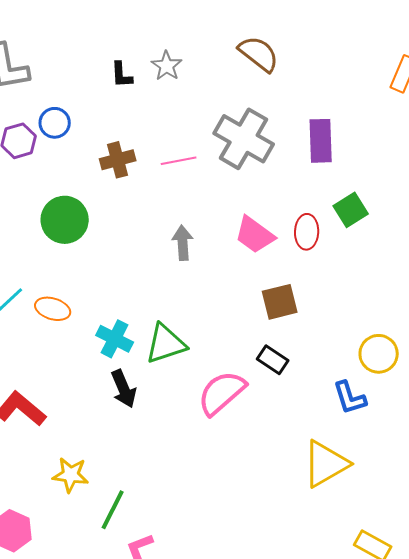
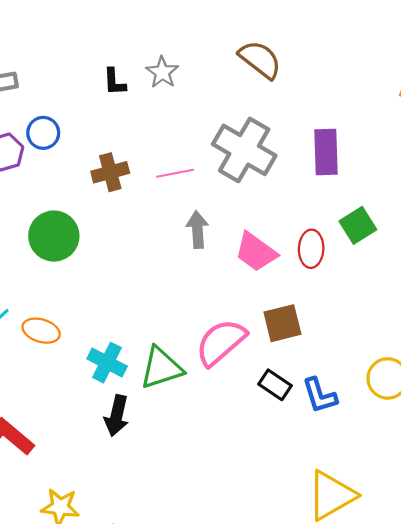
gray arrow: (183, 243) -> (197, 230), moved
black arrow: (124, 389) -> (117, 416), turned 36
pink semicircle: (222, 393) -> (221, 342), moved
blue L-shape: (350, 398) -> (320, 395), moved

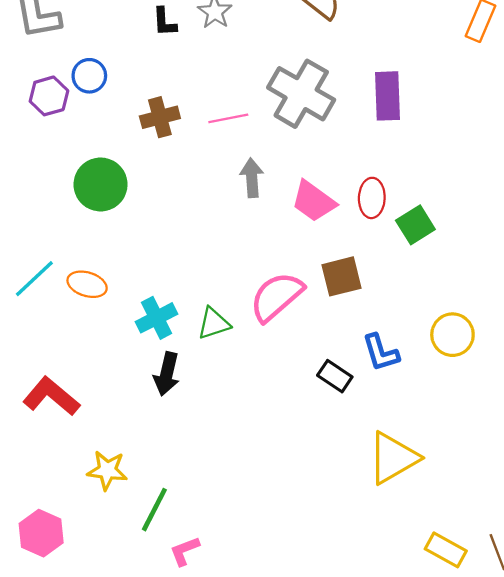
green square: (358, 225) -> (415, 225), moved
cyan cross: (107, 363) -> (157, 318), turned 36
green triangle: (161, 368) -> (214, 323), size x0.7
black rectangle: (275, 385) -> (335, 376), moved

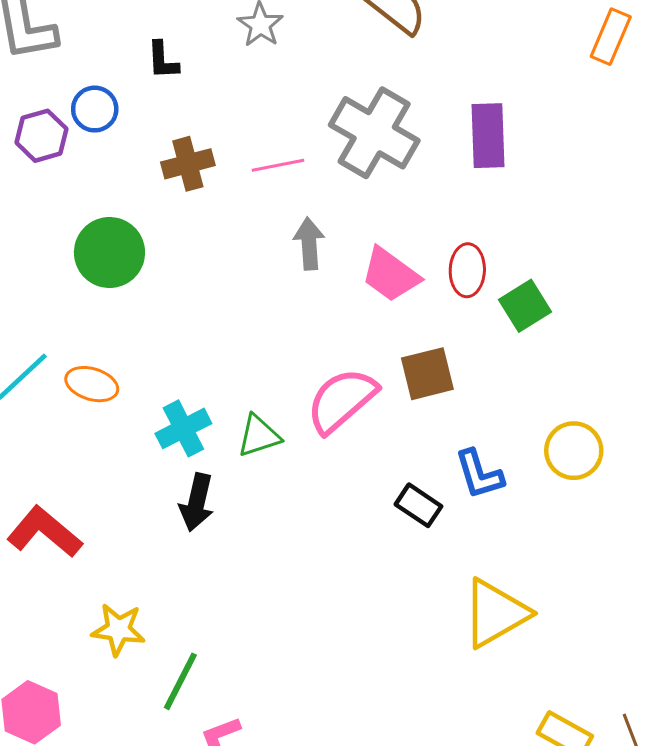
black L-shape: (164, 22) -> (163, 60), moved

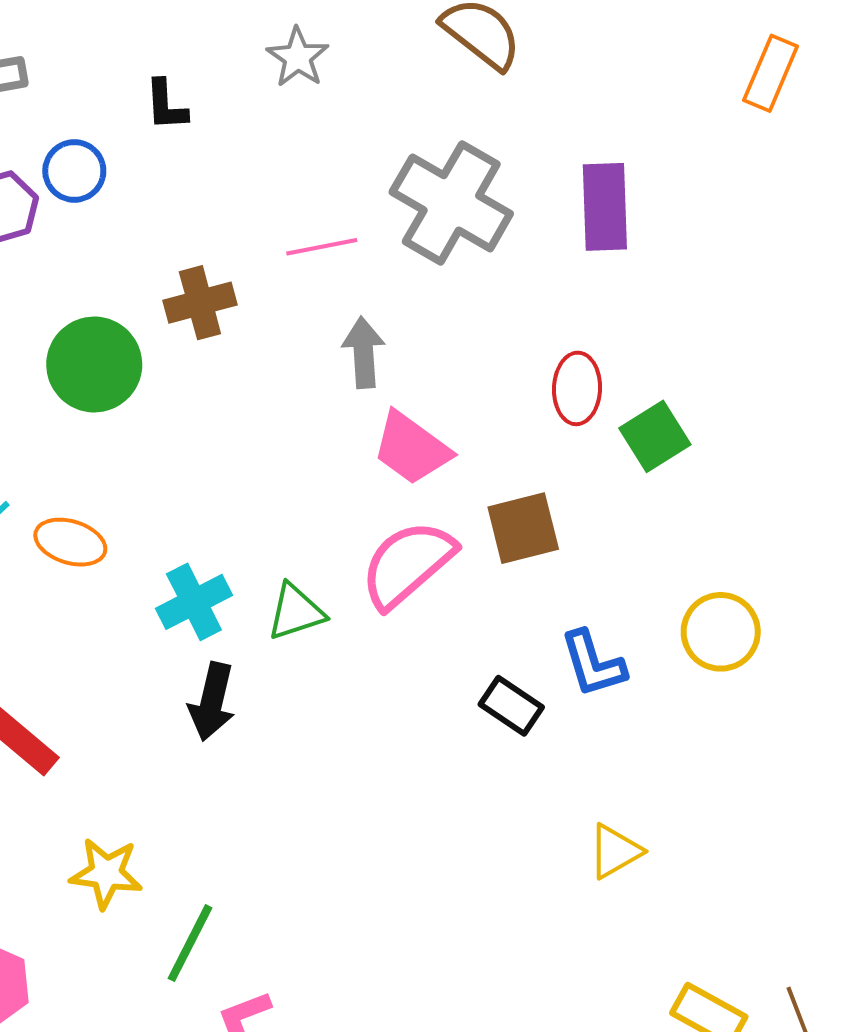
brown cross: (188, 164) -> (200, 303), moved
pink trapezoid: (390, 275) -> (411, 448), moved
yellow triangle: (495, 613) -> (615, 851), size x0.6

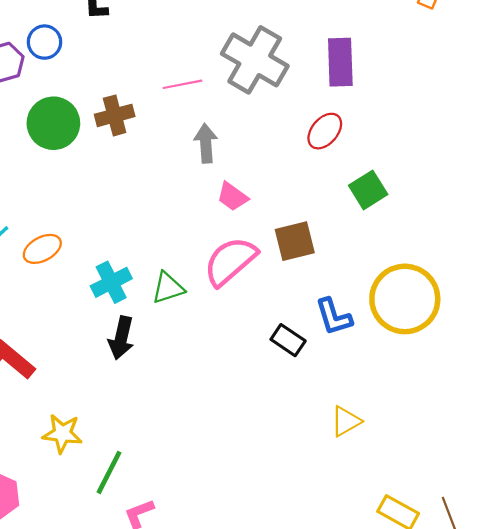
green circle: (94, 364) -> (53, 123), moved
red ellipse: (577, 388) -> (325, 131), moved, turned 39
pink trapezoid: (411, 448) -> (232, 197), size x0.7
orange ellipse: (70, 542) -> (42, 249), turned -45
yellow circle: (721, 632) -> (405, 299), size x1.6

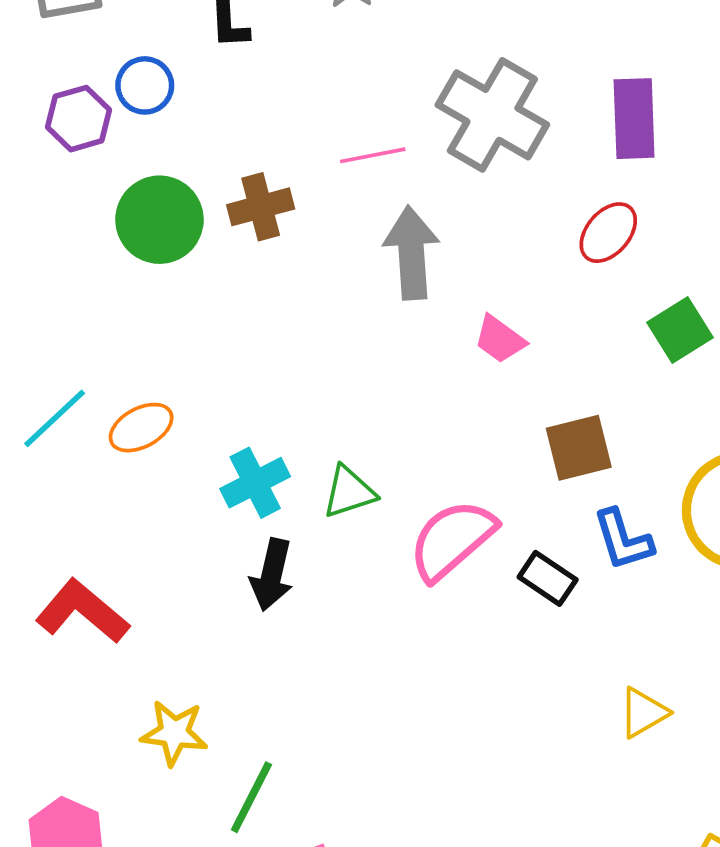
gray arrow: (206, 143) -> (411, 253), size x1.4
pink trapezoid: (232, 197) -> (500, 339), moved
brown square: (295, 241) -> (579, 448), moved
pink semicircle: (230, 261) -> (452, 540), moved

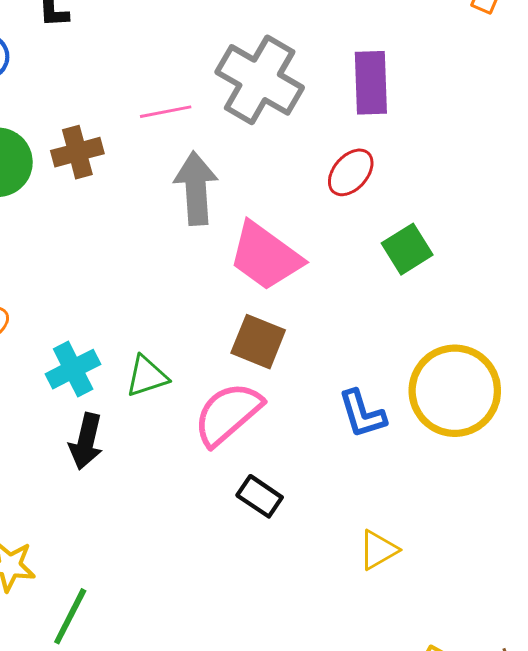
pink trapezoid: (500, 339) -> (265, 256), size x1.8
brown square: (579, 448) -> (258, 342), moved, turned 36
black rectangle: (548, 578) -> (260, 496), moved

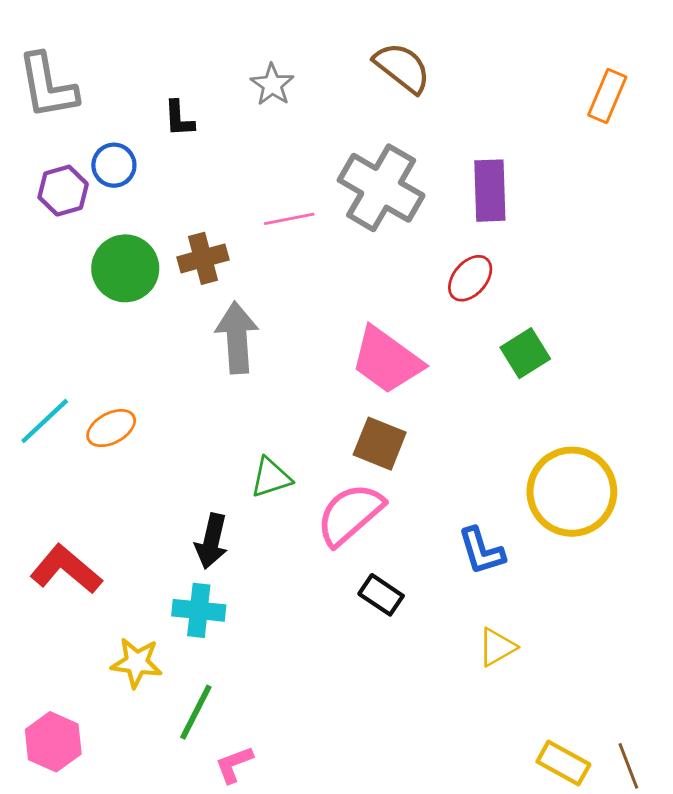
gray arrow: (196, 188) -> (237, 338), moved
cyan cross: (73, 369) -> (199, 610), moved, turned 33
blue L-shape: (362, 414) -> (481, 551), moved

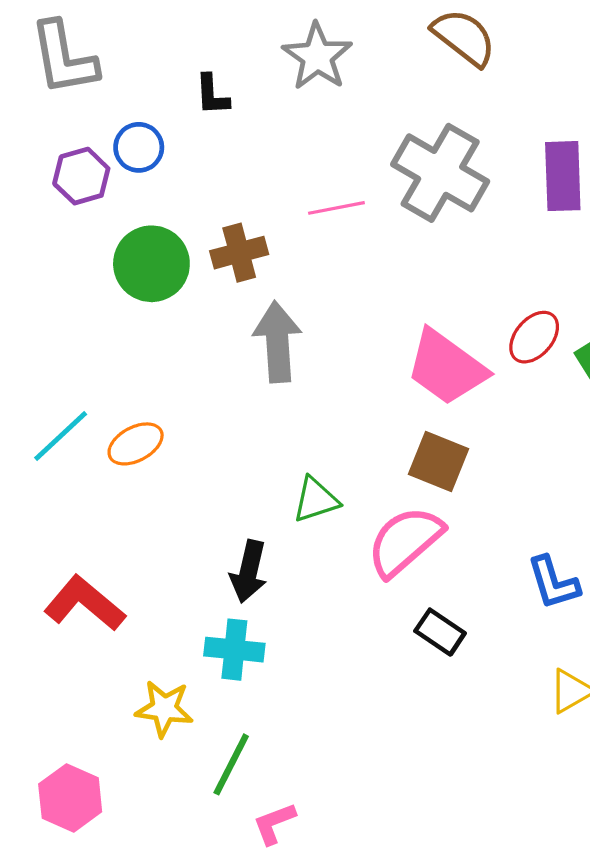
gray star: (272, 85) -> (317, 56), size x1.4
red ellipse: (470, 278) -> (534, 337), moved

